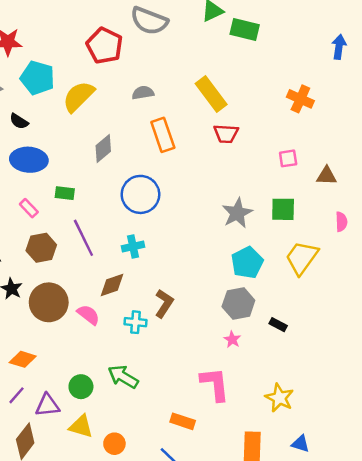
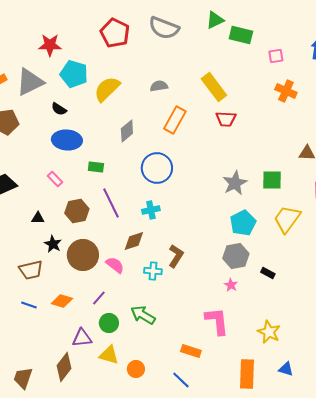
red pentagon: (105, 46) -> (115, 33), moved
orange rectangle: (163, 135) -> (175, 120), turned 48
pink square: (288, 158) -> (276, 56), moved
pink rectangle: (29, 208) -> (55, 179), moved
purple line: (16, 395) -> (99, 298), moved

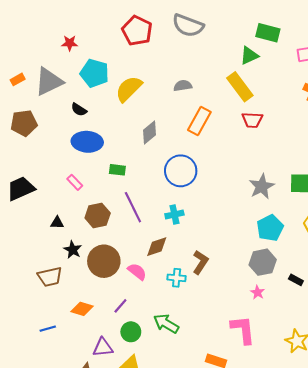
green triangle: (215, 20) -> (249, 56), moved
red star: (50, 45) -> (70, 43), size x0.7
blue line: (29, 305) -> (48, 329), moved, turned -35

